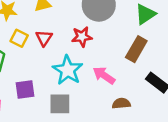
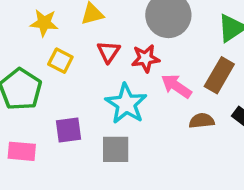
red triangle: (44, 38) -> (109, 52), moved
pink arrow: (104, 75) -> (176, 86), moved
brown semicircle: (121, 103) -> (202, 121), moved

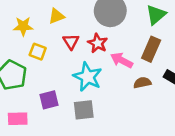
red star: (146, 58) -> (98, 43), turned -30

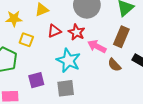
red triangle: (71, 41) -> (54, 31), turned 40
brown semicircle: (142, 83) -> (114, 65), turned -120

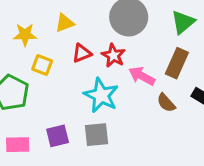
purple square: (36, 80) -> (58, 136), moved

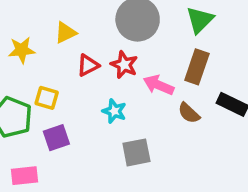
yellow square: (42, 65) -> (47, 98), moved
cyan star: (101, 95) -> (114, 111), size x0.6
gray square: (96, 135) -> (136, 152), moved
purple square: (58, 136) -> (56, 138), moved

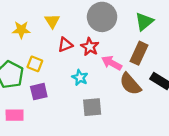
yellow triangle: (65, 33) -> (52, 21), turned -42
brown semicircle: (189, 113) -> (130, 84), size x1.5

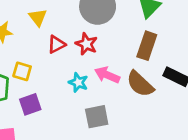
pink arrow: (112, 63) -> (107, 75), moved

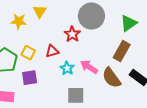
yellow triangle: (38, 17) -> (40, 11), moved
red triangle: (56, 44) -> (52, 51), moved
red star: (86, 44) -> (72, 34), moved

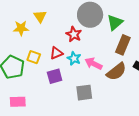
green triangle: (129, 23) -> (115, 22), moved
cyan star: (67, 68) -> (74, 58), moved
purple square: (30, 78) -> (55, 76), moved
brown semicircle: (111, 78) -> (116, 72), turned -85

